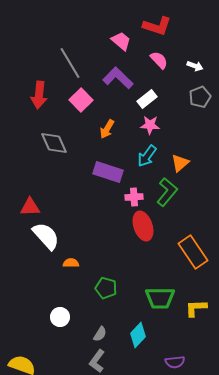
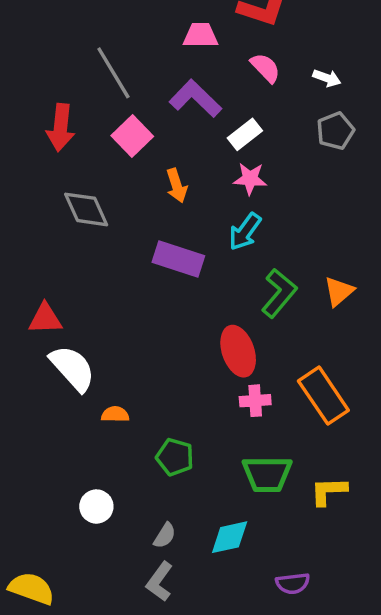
pink trapezoid: (121, 41) -> (201, 35), turned -40
orange arrow: (107, 129) -> (177, 186), turned -48
orange triangle: (180, 163) -> (339, 291), moved
pink cross: (134, 197) -> (255, 401), moved
cyan diamond: (138, 335) -> (230, 537), turned 35

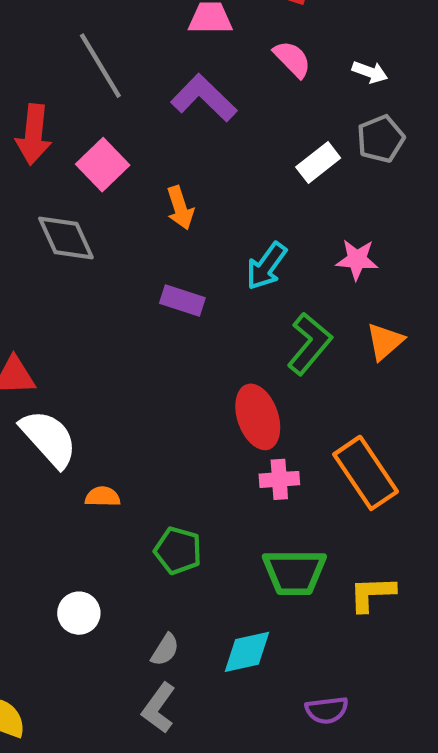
white rectangle: (245, 134) -> (318, 163), moved
pink square: (132, 136) -> (103, 165), moved
pink star: (250, 179) -> (357, 260), moved
purple rectangle: (178, 259) -> (182, 301), size x0.7

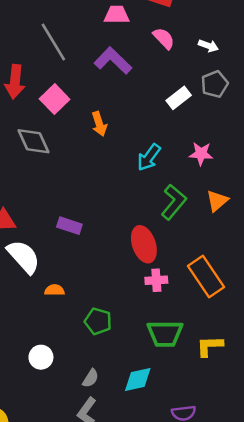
purple rectangle: (182, 301) -> (69, 226), moved

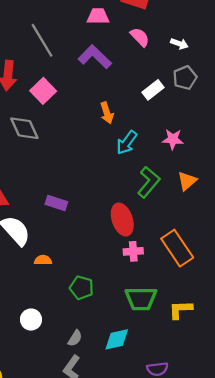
orange arrow: (99, 124) -> (107, 113), moved

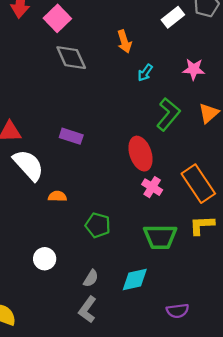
gray diamond: (24, 128) -> (71, 58), moved
cyan arrow: (127, 143) -> (145, 73), size x0.7
pink cross: (133, 251) -> (152, 187), turned 36
yellow L-shape: (180, 310) -> (202, 225), moved

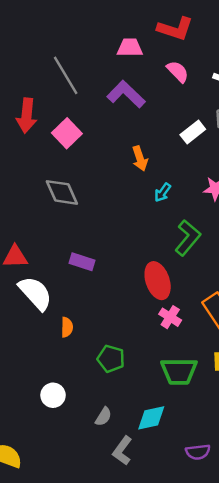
gray diamond: (71, 58) -> (62, 192), moved
orange semicircle: (57, 196) -> (67, 327), turned 90
gray L-shape: (87, 310) -> (122, 451), moved

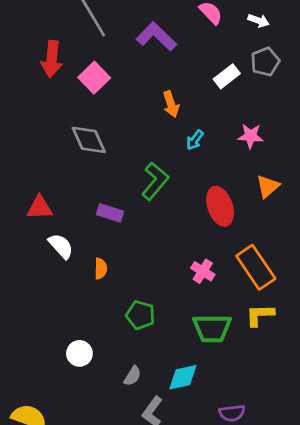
green L-shape: (188, 238) -> (155, 181), moved
red ellipse: (158, 281) -> (220, 206), moved
white semicircle: (35, 293) -> (61, 246), size x0.7
orange semicircle: (67, 327) -> (101, 269), moved

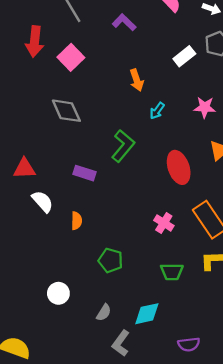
purple L-shape: (156, 37) -> (124, 22), size x0.7
green trapezoid: (212, 328) -> (172, 272), size x0.7

